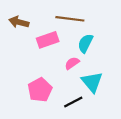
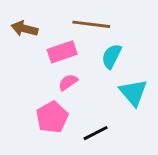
pink semicircle: (72, 63) -> (68, 82), moved
cyan triangle: (92, 82) -> (133, 92), moved

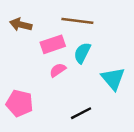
cyan semicircle: (112, 56) -> (82, 53), moved
pink pentagon: (52, 117) -> (20, 103), moved, turned -30

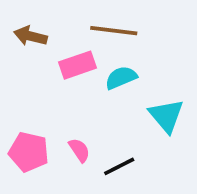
cyan semicircle: (82, 53) -> (121, 78), turned 40
pink semicircle: (58, 70) -> (79, 150), moved, turned 91

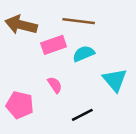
brown arrow: (30, 36) -> (21, 25), size x1.4
pink semicircle: (79, 150) -> (55, 85), moved

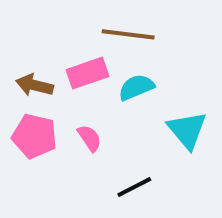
brown arrow: (21, 25) -> (35, 85), moved, size x0.7
pink pentagon: (20, 105) -> (35, 136), moved

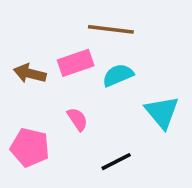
pink pentagon: (35, 136) -> (30, 147), moved

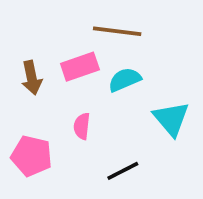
brown arrow: (30, 73) -> (32, 78), turned -116
pink semicircle: (77, 119) -> (82, 126), turned -140

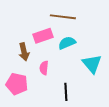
brown arrow: (32, 78) -> (24, 52), moved
black line: (123, 171) -> (66, 92), turned -66

